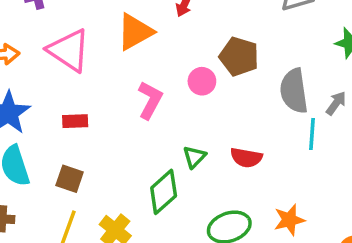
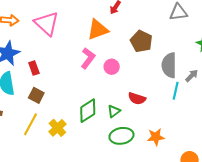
orange triangle: (135, 32) -> (98, 30), moved
pink circle: (202, 81) -> (112, 67), moved
red rectangle: (75, 121) -> (34, 68), moved, turned 64
green triangle: (194, 157) -> (114, 111), moved

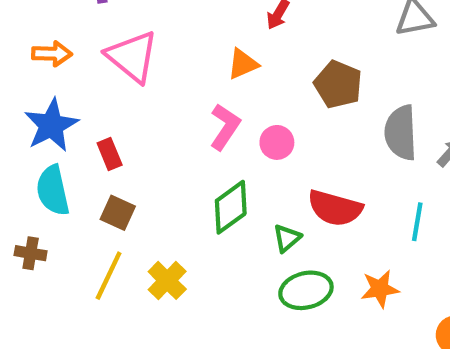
orange triangle: (98, 30) -> (243, 64), size x0.7
cyan line: (176, 91) -> (417, 222), moved
red semicircle: (137, 99) -> (335, 208), size x1.4
green diamond: (88, 111) -> (231, 207), moved

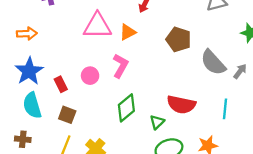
pink triangle: (132, 57) -> (97, 26), moved, turned -36
gray semicircle: (401, 133) -> (213, 63), turned -36
pink circle: (277, 142) -> (90, 76), moved

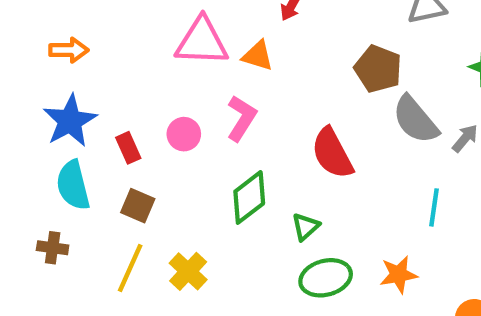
orange triangle: (128, 32) -> (258, 56), turned 42
brown pentagon: (178, 39) -> (378, 69), moved
red semicircle: (181, 105) -> (332, 153), moved, turned 48

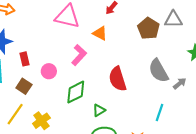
orange triangle: (258, 56) -> (100, 33), moved
brown pentagon: (378, 69) -> (148, 28), moved
pink circle: (184, 134) -> (49, 71), moved

